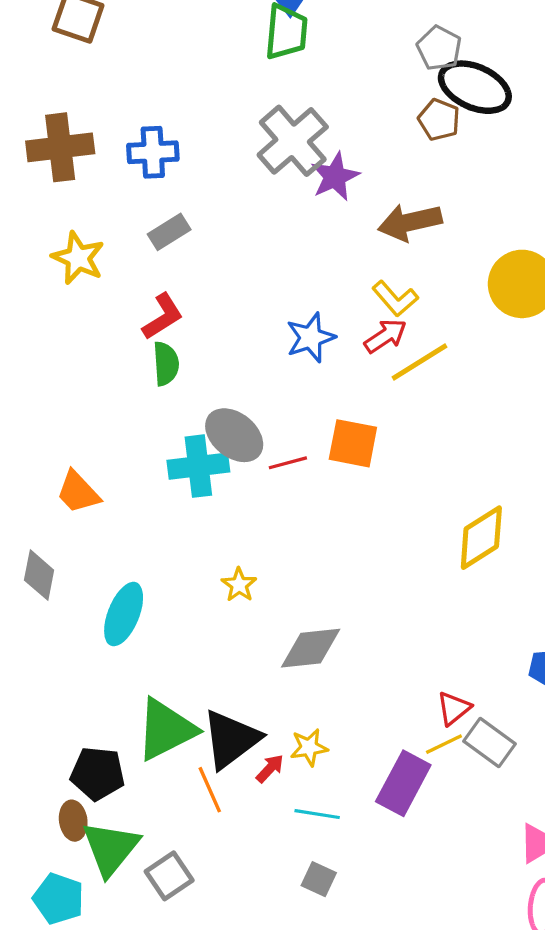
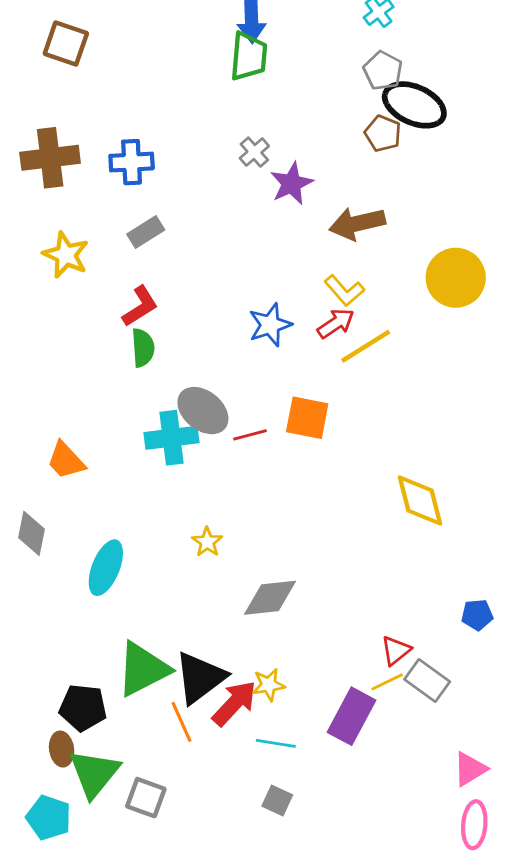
gray cross: (293, 141) -> (254, 152), size x0.5
yellow diamond: (481, 538) -> (420, 501), turned -72
red arrow: (270, 769) -> (234, 703), size x1.8
gray square: (169, 876) -> (146, 798), turned -36

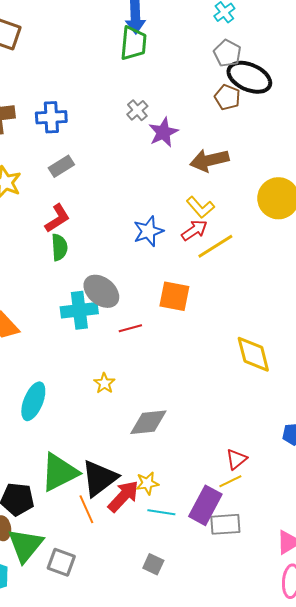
red line: (250, 435) -> (130, 328), moved
gray rectangle: (427, 680) -> (225, 524), moved, turned -40
cyan line: (276, 743) -> (161, 512), moved

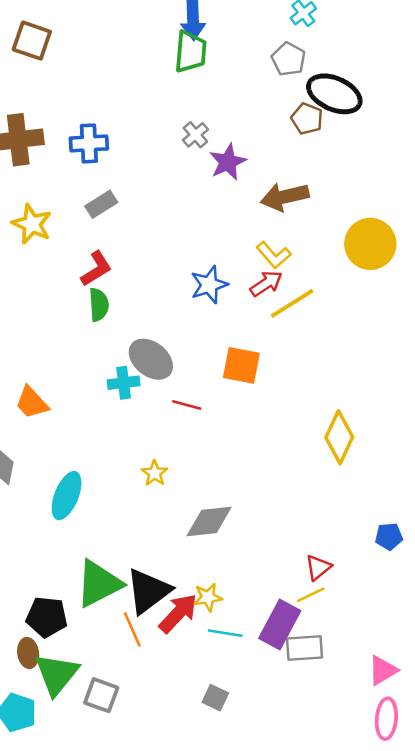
gray pentagon: (227, 53) -> (288, 59), moved
cyan cross: (79, 310) -> (124, 383), size x0.7
red line: (130, 328) -> (187, 405), turned 30
yellow diamond: (253, 354) -> (339, 437), turned 39

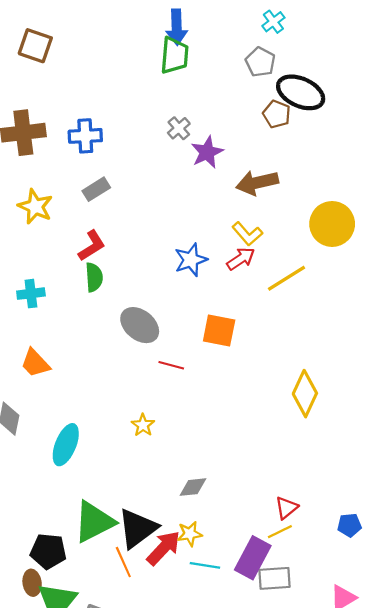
yellow line: (292, 303) -> (286, 278), moved
cyan cross: (124, 383) -> (31, 294), moved
gray diamond: (209, 522) -> (193, 487), moved, size x0.7
blue pentagon: (389, 536) -> (350, 525), moved

